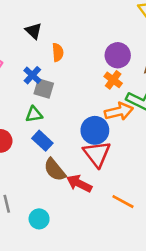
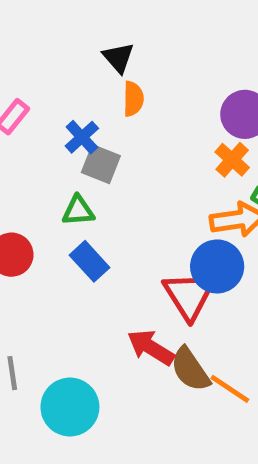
black triangle: (34, 31) -> (118, 58), moved
blue circle: (95, 130) -> (217, 266), moved
brown semicircle: (55, 170) -> (190, 369), moved
cyan circle: (39, 219) -> (70, 407), size x1.5

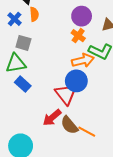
blue cross: (82, 137) -> (15, 19), moved
green triangle: (78, 211) -> (16, 63), size x1.5
red arrow: (151, 347) -> (52, 118), turned -66

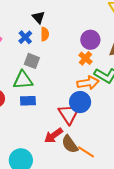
blue rectangle: (23, 84) -> (28, 101), turned -49

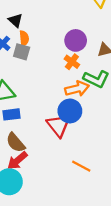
gray square: (32, 61) -> (22, 52), moved
red arrow: (54, 136) -> (17, 161), moved
brown semicircle: (70, 144) -> (16, 143), moved

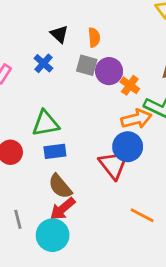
orange semicircle: (24, 38) -> (94, 37), moved
purple circle: (76, 40) -> (109, 71), moved
gray square: (22, 52) -> (87, 65), moved

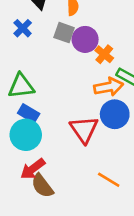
blue circle: (128, 147) -> (115, 114), moved
blue rectangle: (55, 151) -> (29, 113), turned 35
brown semicircle: (60, 186) -> (42, 186), moved
cyan circle: (53, 235) -> (26, 135), moved

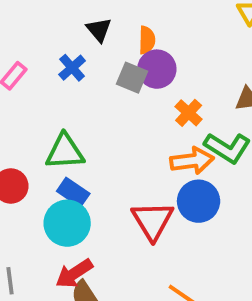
purple circle: (85, 39) -> (157, 69), moved

